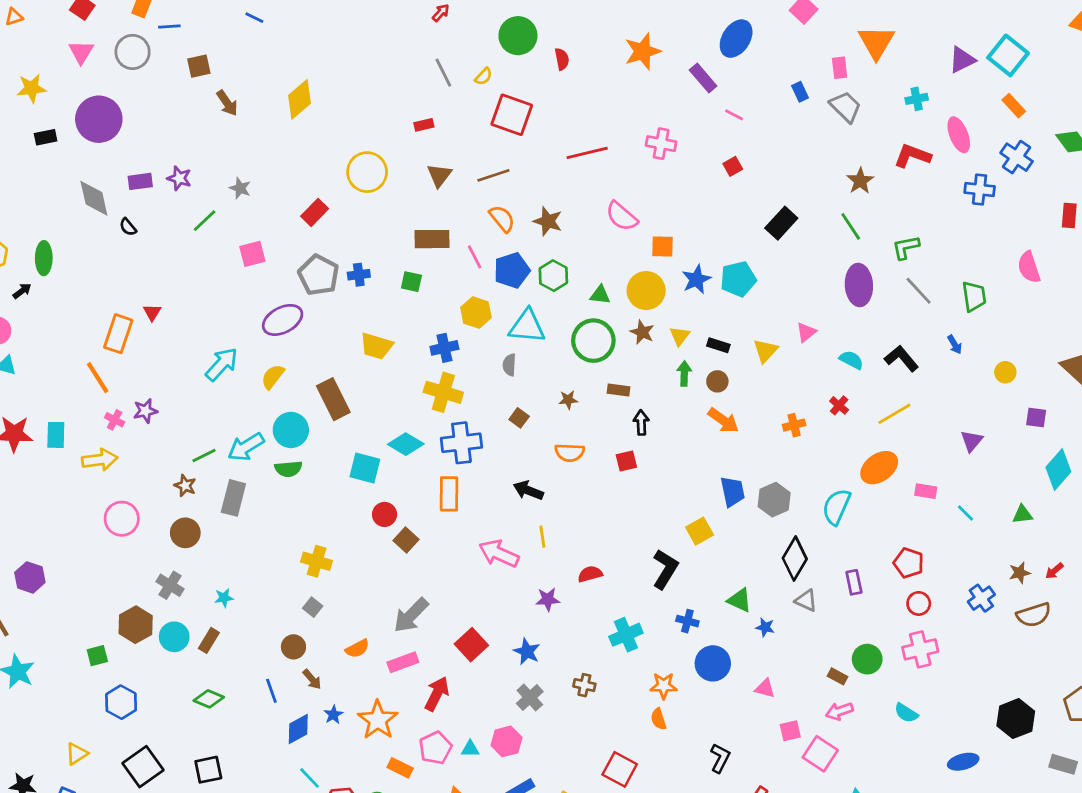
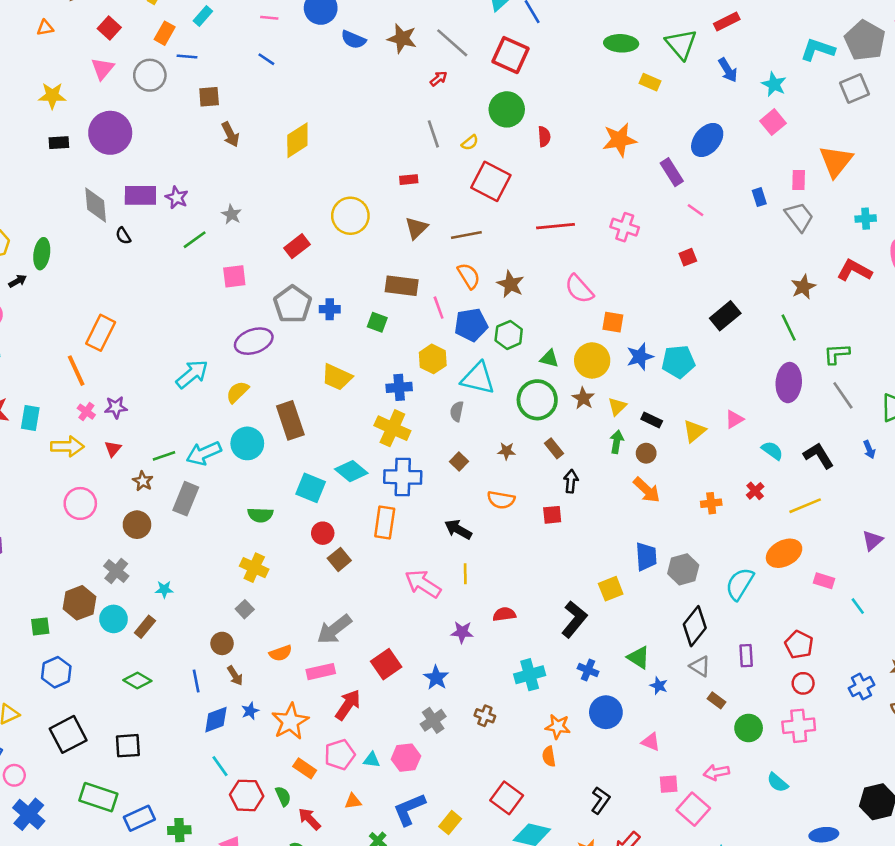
purple rectangle: (140, 181) -> (140, 195), size x1.4
red triangle: (152, 312) -> (113, 449), moved
brown rectangle: (618, 390) -> (554, 448), turned 36
green semicircle: (288, 469) -> (260, 515), moved
brown rectangle: (838, 676) -> (716, 700), moved

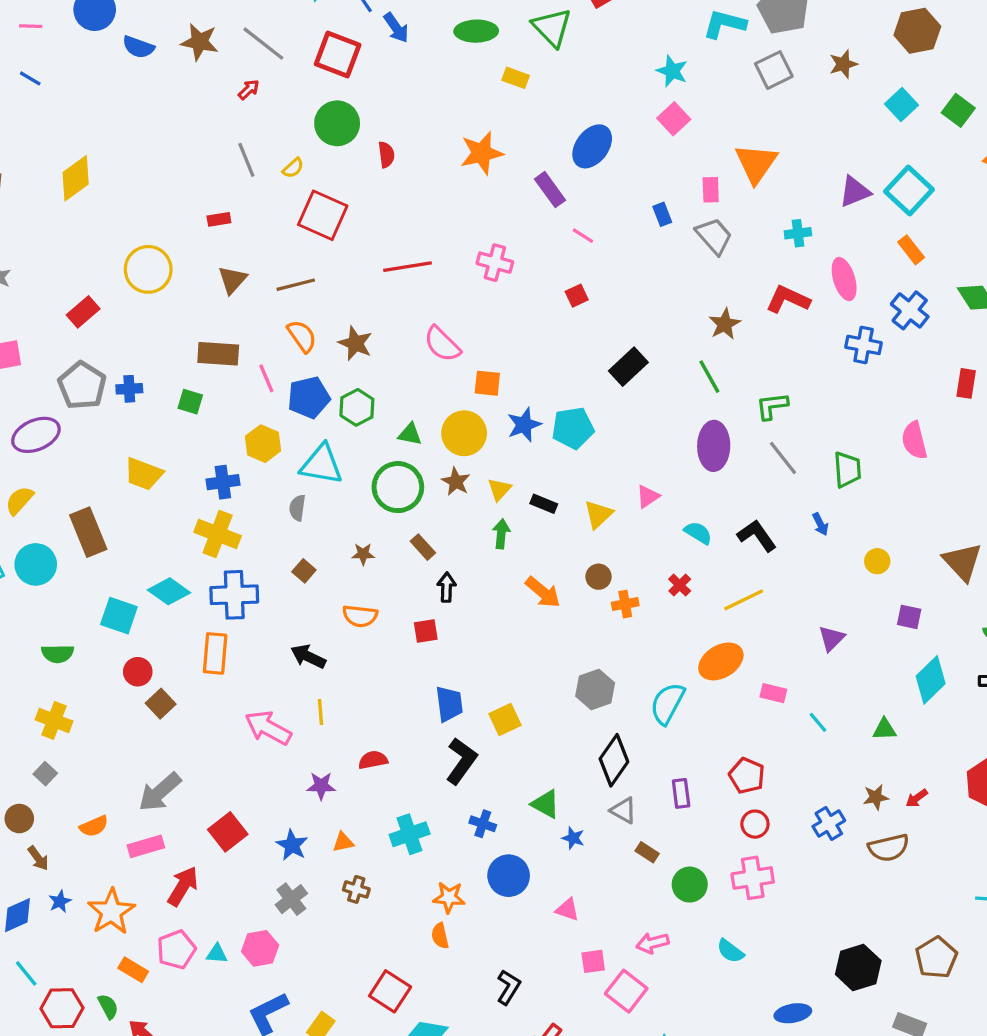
blue arrow: (728, 70) -> (396, 28), moved
brown circle: (646, 453) -> (599, 577), moved
blue trapezoid: (646, 557) -> (449, 704), moved
orange triangle: (353, 801) -> (343, 842), moved

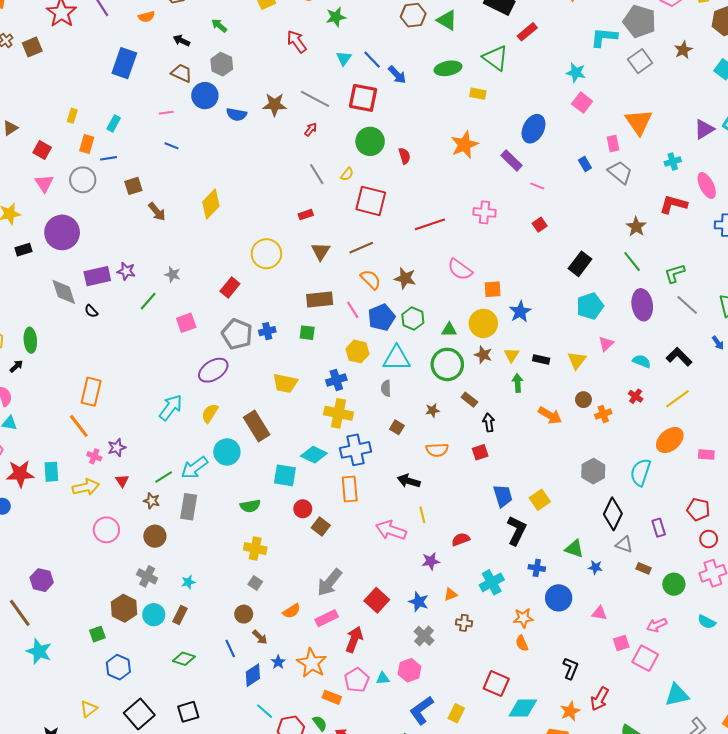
cyan pentagon: (573, 428) -> (590, 306), moved

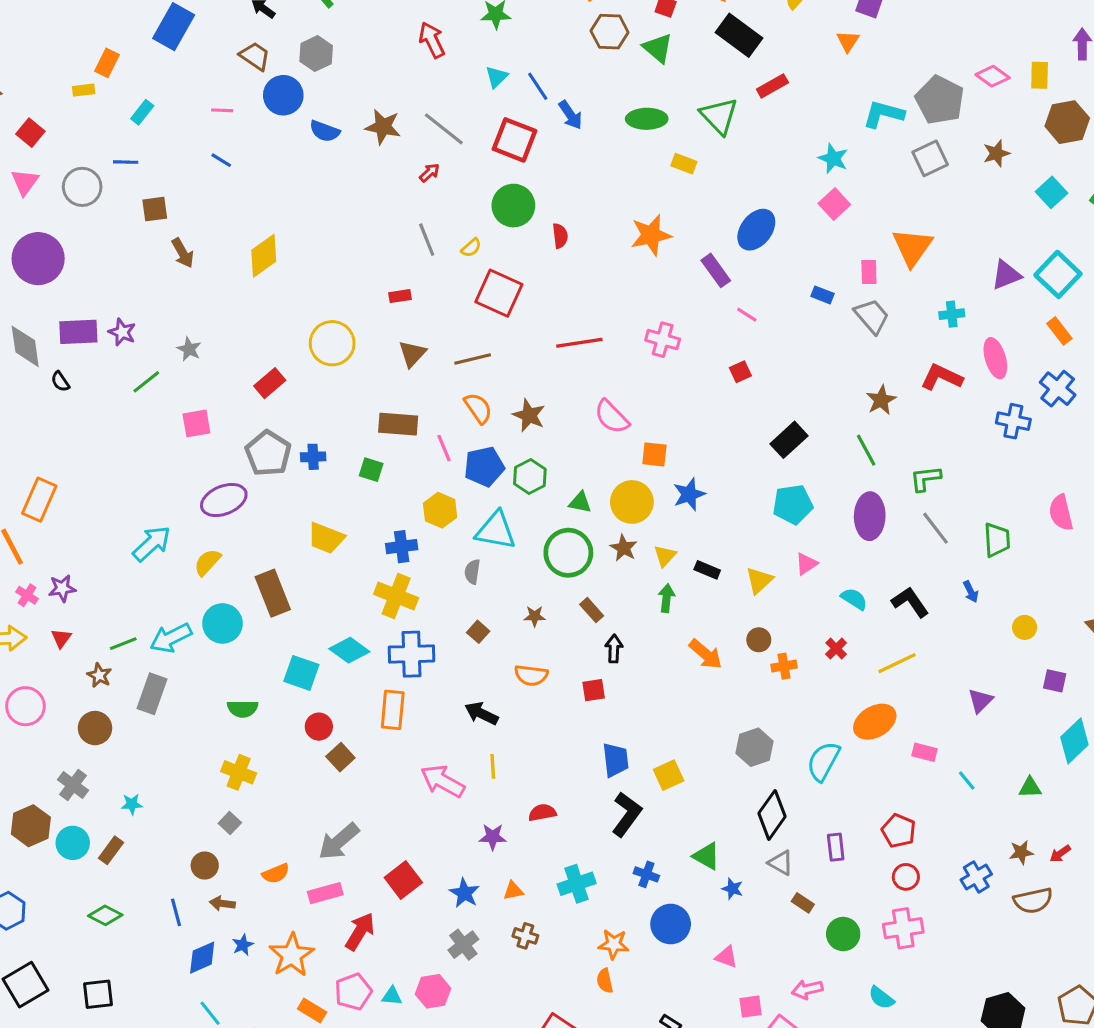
yellow rectangle: (72, 116) -> (84, 90), turned 56
orange rectangle: (87, 144) -> (107, 63), moved
blue rectangle: (585, 164) -> (823, 295), turned -48
brown arrow: (260, 637) -> (222, 903), turned 133

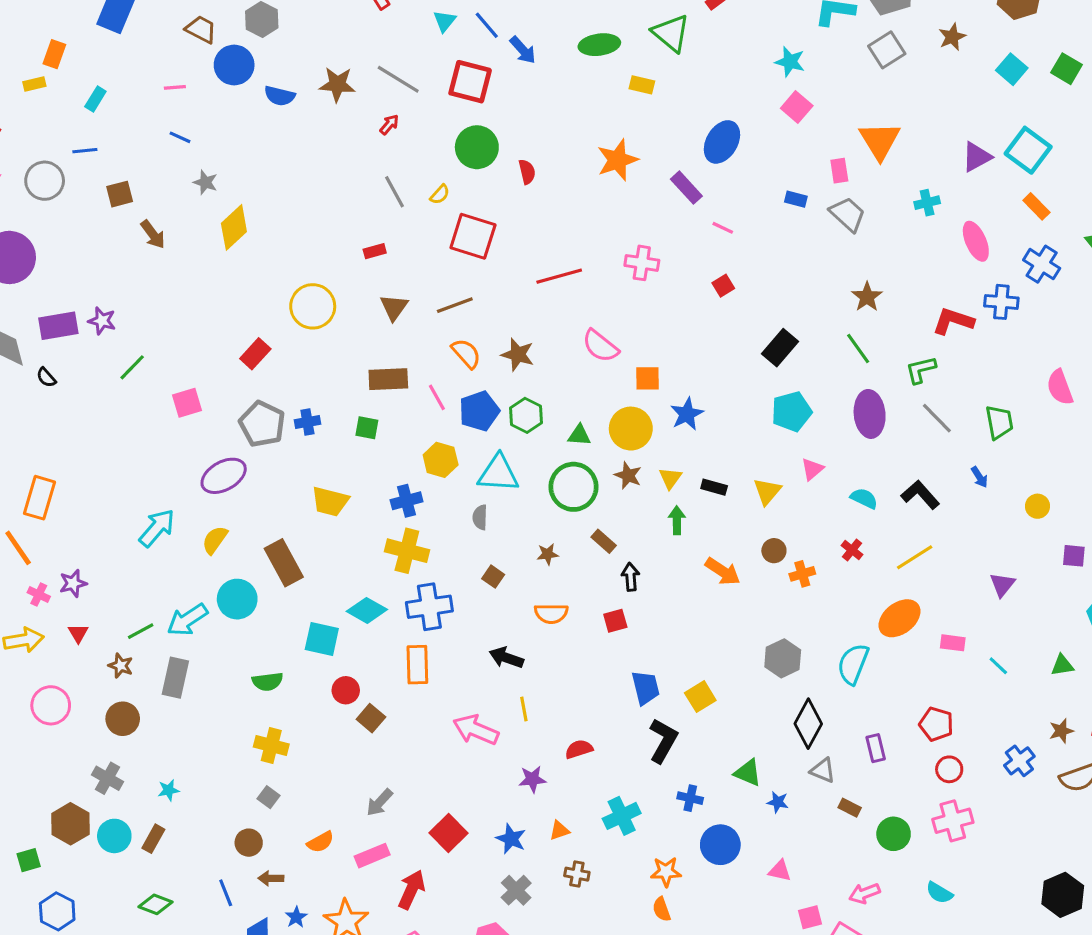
gray star: (189, 349) -> (205, 182), moved
red L-shape: (942, 377) -> (953, 321), moved
gray arrow: (339, 841) -> (379, 802), size x0.7

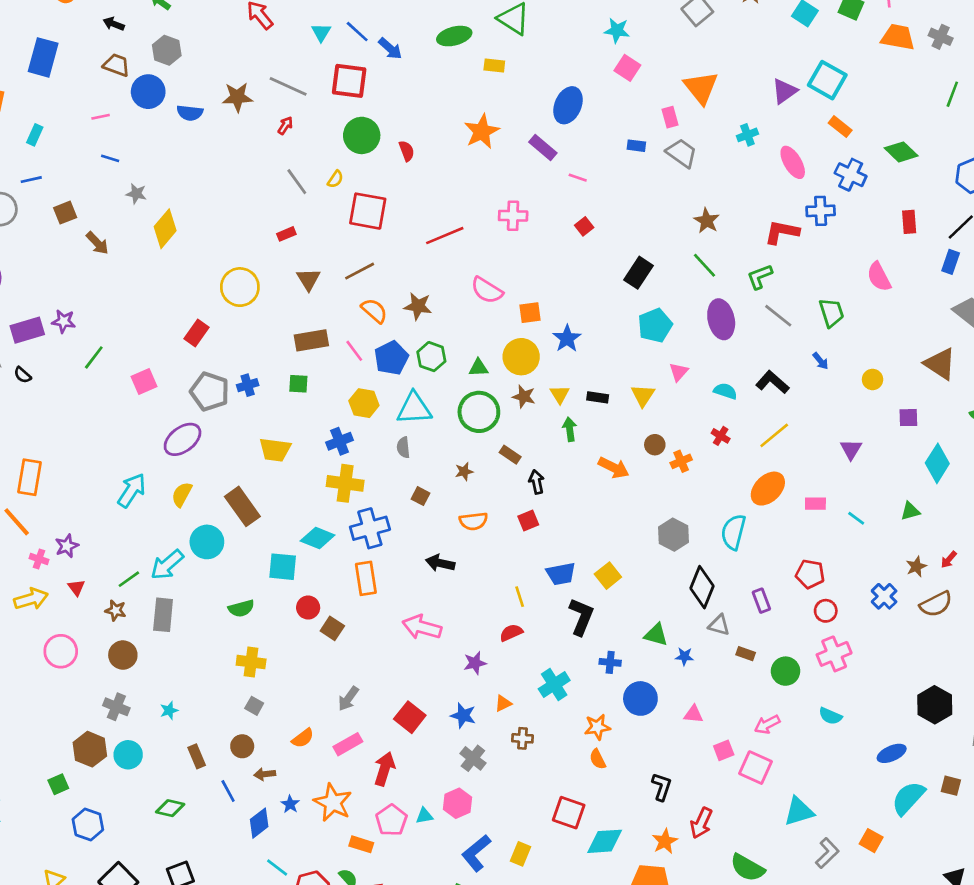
blue trapezoid: (646, 688) -> (561, 574), turned 100
yellow line: (524, 709) -> (520, 597), moved
brown rectangle: (153, 839) -> (197, 756), moved, turned -45

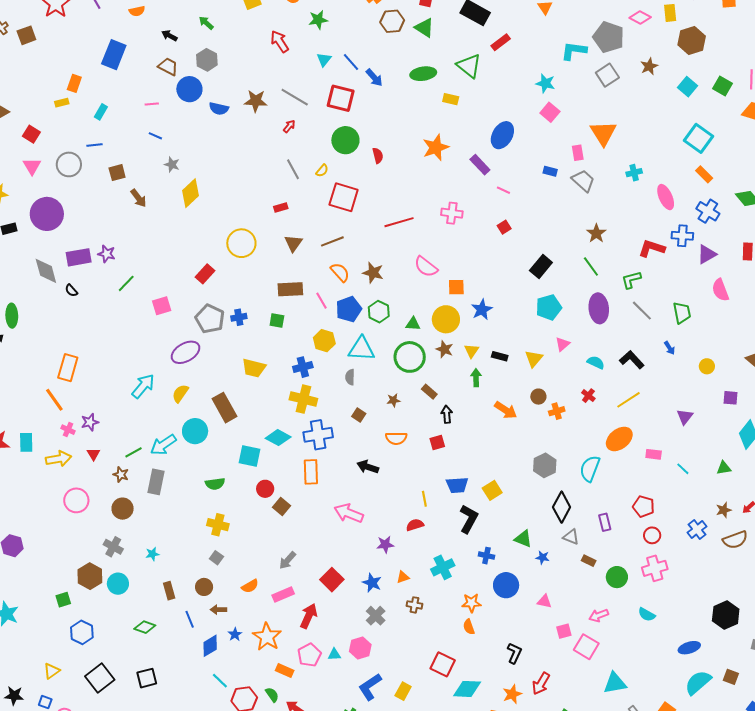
purple triangle: (784, 91) -> (707, 254), moved

